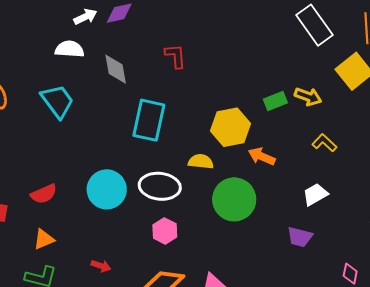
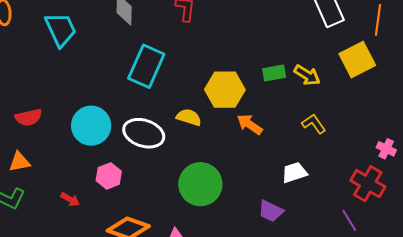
green circle: (234, 199) -> (200, 184), moved
pink hexagon: (165, 231) -> (109, 176), moved

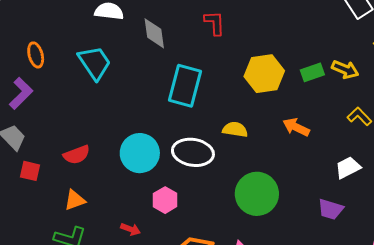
yellow hexagon: (225, 90) -> (264, 74), moved

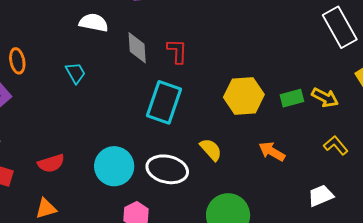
red L-shape: (215, 23) -> (177, 51), moved
cyan trapezoid: (95, 63) -> (76, 73), size x0.6
yellow semicircle: (235, 130) -> (211, 150), turned 35

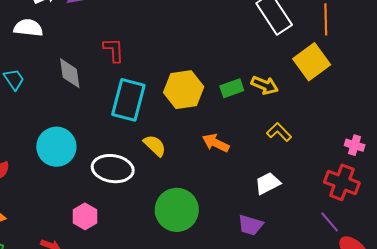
gray diamond: (137, 48) -> (70, 73), moved
cyan rectangle: (164, 102) -> (128, 100), moved
cyan circle: (114, 166) -> (56, 147), moved

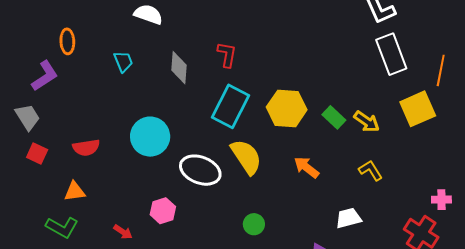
green rectangle: (232, 88) -> (334, 117), turned 50
pink cross: (355, 145) -> (441, 200), turned -30
yellow semicircle: (155, 146) -> (246, 157), size x1.5
green circle: (177, 210) -> (254, 224), size x0.5

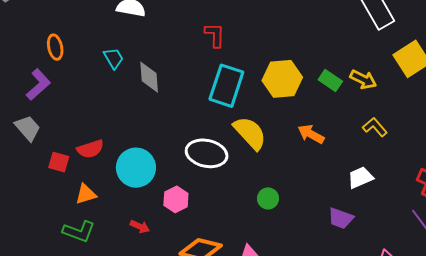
gray diamond: (179, 68) -> (149, 77), moved
cyan circle: (150, 137) -> (136, 168), moved
red square: (37, 153) -> (59, 162), moved

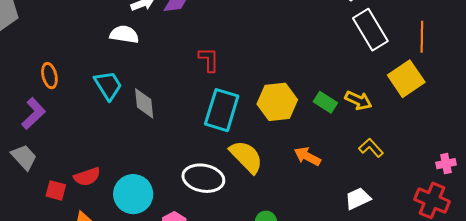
cyan trapezoid: (114, 58) -> (108, 85), size x1.4

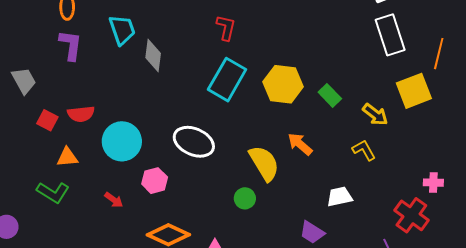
yellow arrow: (358, 100) -> (375, 115), moved
purple L-shape: (34, 114) -> (71, 45), moved, turned -52
yellow semicircle: (246, 157) -> (264, 163), moved

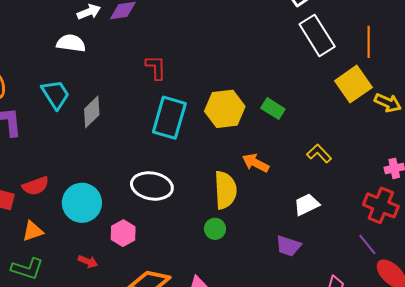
gray diamond: (153, 55) -> (92, 112), turned 52
yellow arrow: (375, 115) -> (388, 103), moved
yellow semicircle: (264, 163) -> (225, 190), turned 42

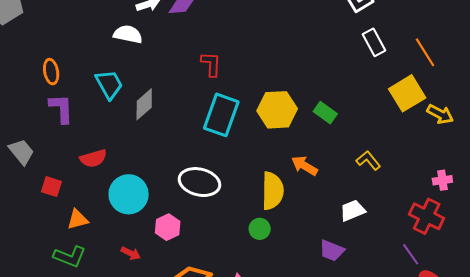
white rectangle: (317, 35) -> (374, 42), size x0.7
orange line: (369, 42) -> (425, 52), turned -36
red semicircle: (36, 186) -> (93, 158), moved

